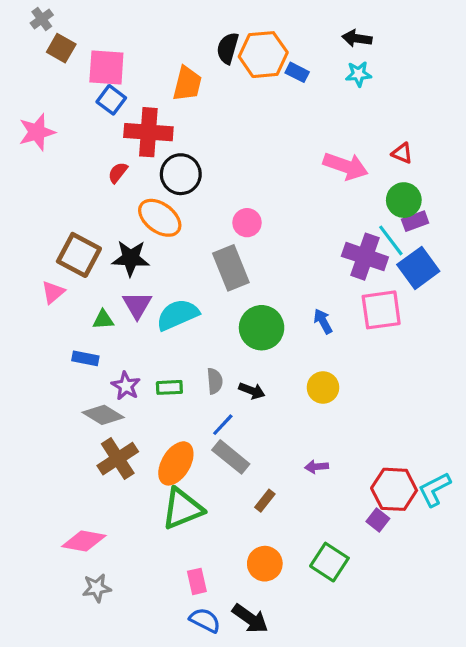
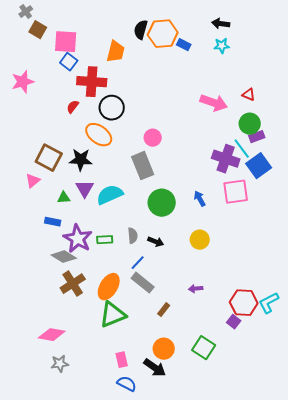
purple star: (126, 386) -> (78, 239), size x1.6
black arrow: (250, 619) -> (155, 368), moved

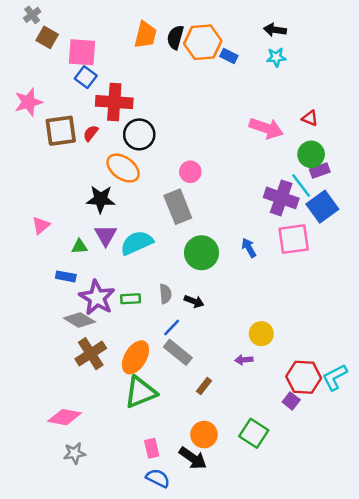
orange trapezoid: (116, 52) -> (145, 35), moved
brown square: (49, 158) -> (61, 131), moved, turned -36
yellow circle: (200, 240) -> (261, 334), moved

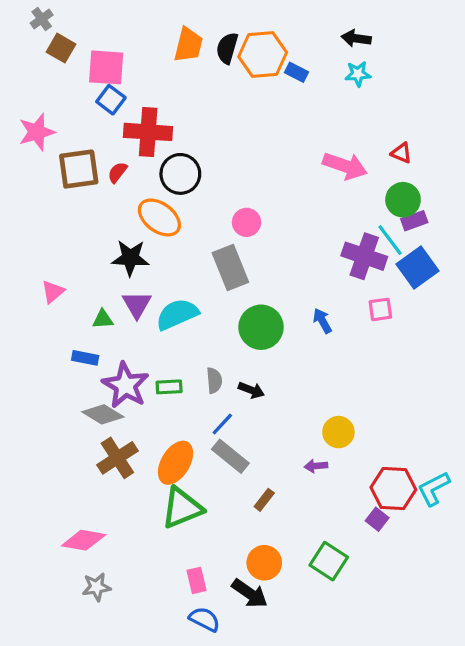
pink square: (294, 239) -> (380, 309), size x0.6

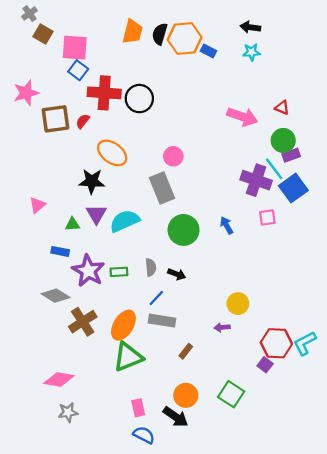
black circle: (180, 174) -> (139, 99), moved
gray diamond: (103, 414) -> (56, 296), moved
gray rectangle: (230, 456) -> (162, 321), turned -30

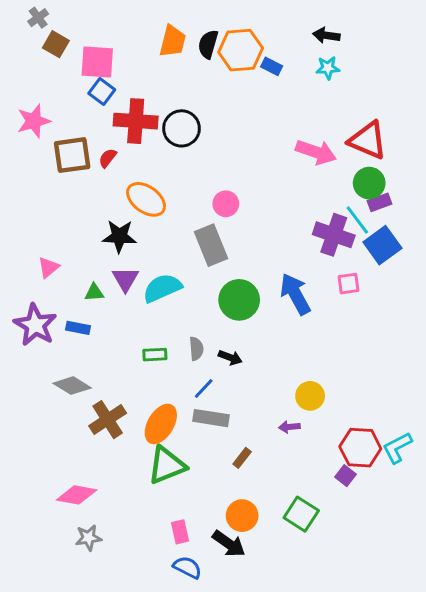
red triangle: (282, 108) -> (368, 140), size x2.0
blue arrow: (227, 225) -> (295, 294), size x1.8
purple star: (88, 271) -> (35, 325), moved

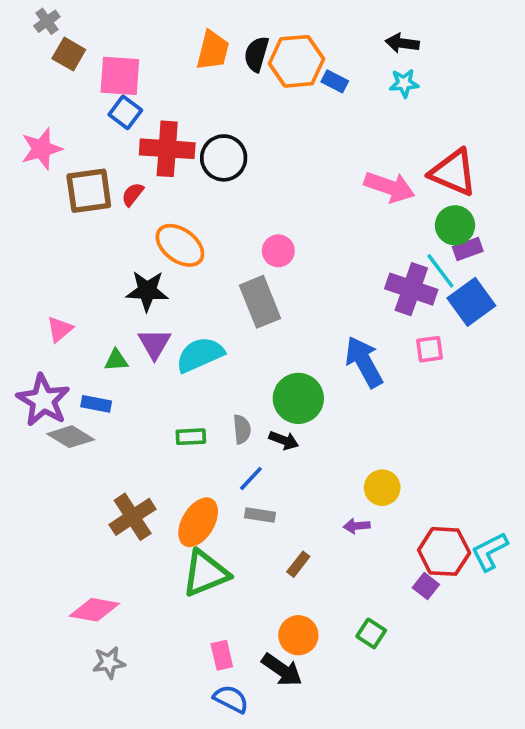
green circle: (239, 300) -> (298, 398), moved
gray diamond: (72, 386) -> (71, 437), moved
gray rectangle: (211, 418) -> (260, 515), size x0.7
green square: (301, 514) -> (371, 633), size x0.7

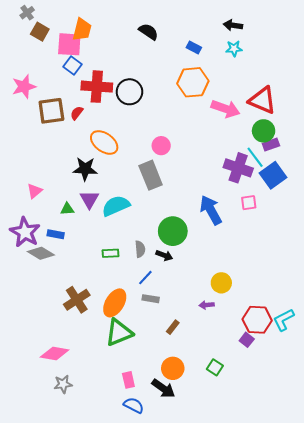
orange trapezoid: (213, 50) -> (82, 30), moved
black semicircle: (256, 54) -> (148, 32), turned 108
orange hexagon: (297, 61) -> (193, 82), moved

